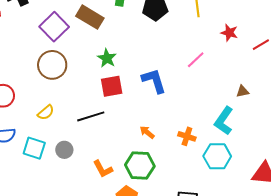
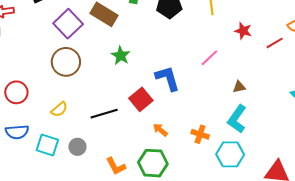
red square: (112, 86) -> (141, 99), moved, turned -30
brown triangle: (242, 91) -> (239, 87), moved

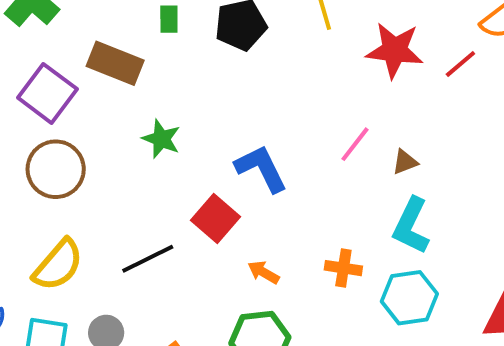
red star: (243, 31) -> (395, 50), size x1.6
pink line: (209, 58) -> (355, 144), moved
yellow semicircle: (59, 109) -> (58, 265), size x1.6

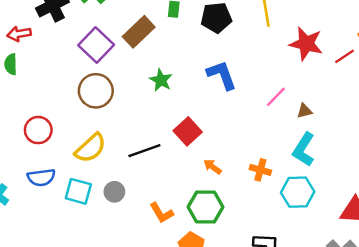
brown rectangle: (115, 63) -> (139, 32), turned -72
blue L-shape: (261, 169) -> (222, 75), moved

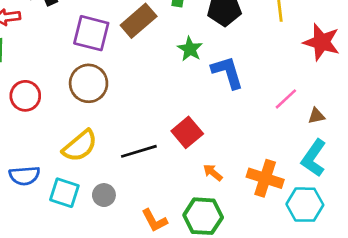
purple square: (96, 45) -> (91, 33), turned -32
green star: (161, 80) -> (190, 49), moved
red circle: (38, 130) -> (25, 96), moved
orange cross: (260, 170) -> (265, 178), size x1.5

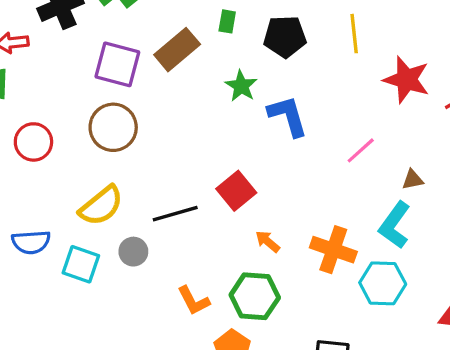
brown triangle: (316, 116) -> (413, 180), moved
gray circle: (104, 195) -> (133, 252), moved

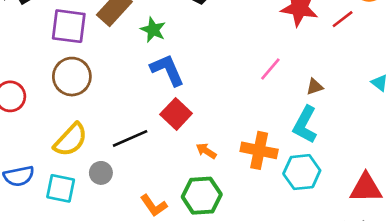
green star: (241, 86) -> (153, 30), moved
blue L-shape: (288, 116) -> (167, 70), moved

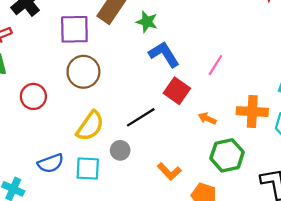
pink line: (270, 69) -> (215, 65), moved
green hexagon: (202, 196) -> (227, 155), moved

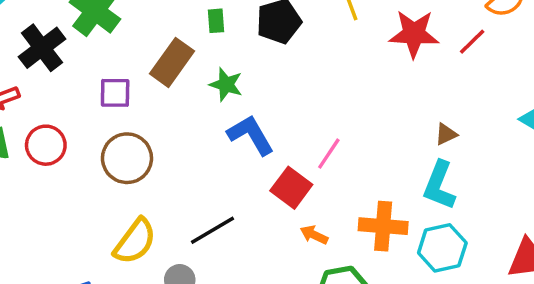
purple square: (74, 29) -> (115, 93), size x0.7
red square: (177, 91) -> (291, 188), moved
red circle: (33, 96) -> (46, 145), moved

